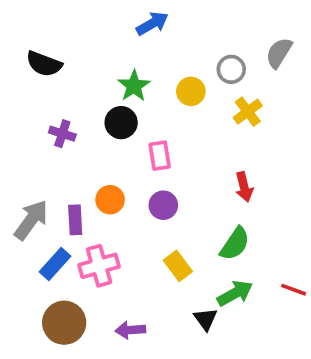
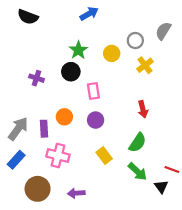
black semicircle: (44, 64) -> (28, 17), moved
blue rectangle: (55, 264) -> (16, 160), moved
pink cross: (99, 266) -> (58, 156), turned 30
green arrow: (235, 293) -> (137, 172), turned 72
black triangle: (206, 319) -> (161, 187), moved

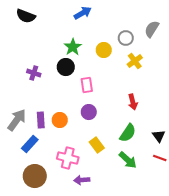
orange circle: (64, 117) -> (60, 120), moved
pink cross: (58, 156) -> (68, 158), moved
blue rectangle: (16, 160) -> (30, 144), moved
black triangle: (161, 187) -> (159, 136), moved
purple arrow: (76, 193) -> (82, 180), moved

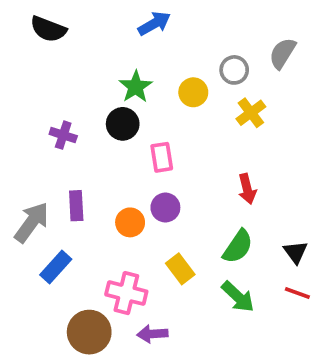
purple rectangle: (41, 120) -> (76, 206), moved
orange circle: (60, 120) -> (130, 222), moved
brown circle: (35, 176) -> (89, 332), moved

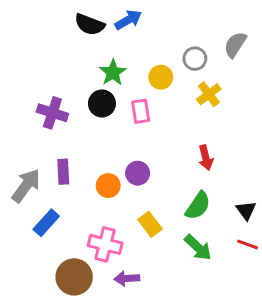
black semicircle: (48, 29) -> (90, 25), moved
purple cross: (63, 135) -> (52, 113), size x1.4
pink rectangle: (162, 157) -> (141, 111), moved

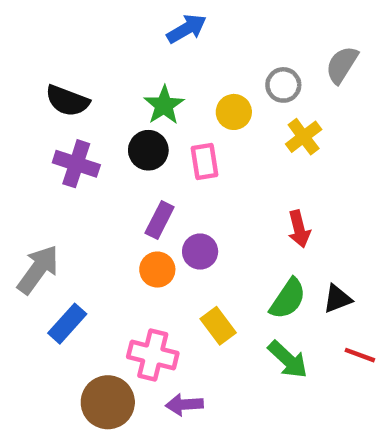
black semicircle: (90, 25) -> (67, 101), moved
purple rectangle: (63, 172) -> (160, 220), moved, turned 30
black triangle: (246, 210) -> (337, 299), moved, turned 45

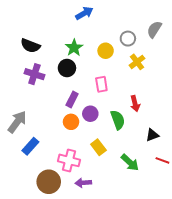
pink rectangle: (205, 161) -> (101, 84), moved
green semicircle: (288, 299) -> (118, 120), moved, turned -54

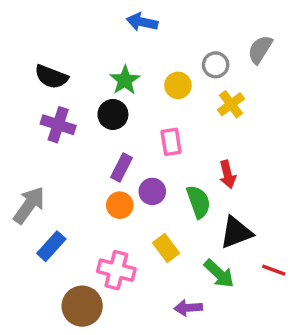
blue arrow: (84, 13) -> (142, 22), turned -138
black triangle: (152, 135) -> (236, 233), moved, size x1.5
purple arrow: (83, 183) -> (188, 308), moved

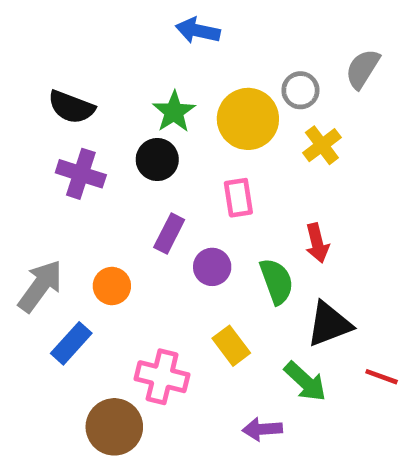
yellow circle: (178, 85) -> (248, 119), size x1.6
orange circle: (120, 205) -> (112, 286), moved

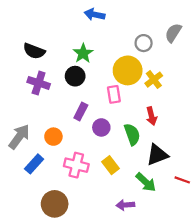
yellow circle: (248, 119) -> (128, 70), moved
yellow cross: (322, 145) -> (154, 80), moved
pink cross: (162, 377) -> (76, 165), moved

